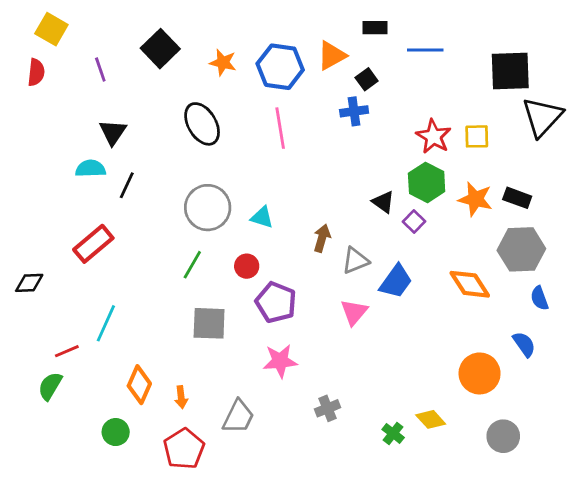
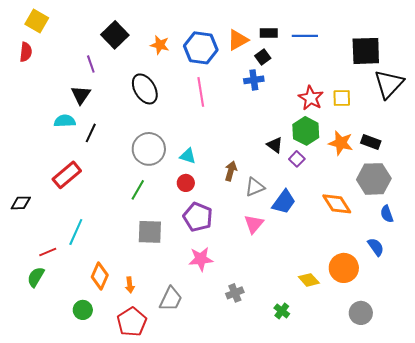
black rectangle: (375, 28) -> (269, 33), moved
purple line: (100, 70) -> (91, 64), moved
red circle: (247, 266) -> (186, 183), moved
yellow diamond: (431, 419) -> (309, 280), moved

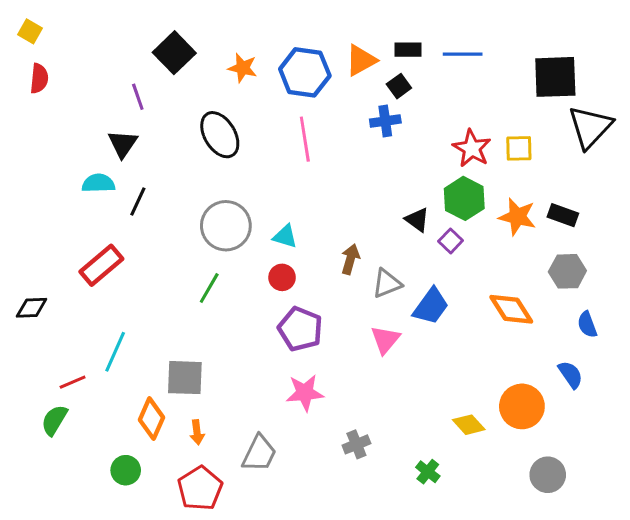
yellow square: (37, 21) -> (30, 31), moved, size x0.7
gray hexagon: (374, 179) -> (567, 271), size x0.7
gray square: (150, 232) -> (185, 378), moved

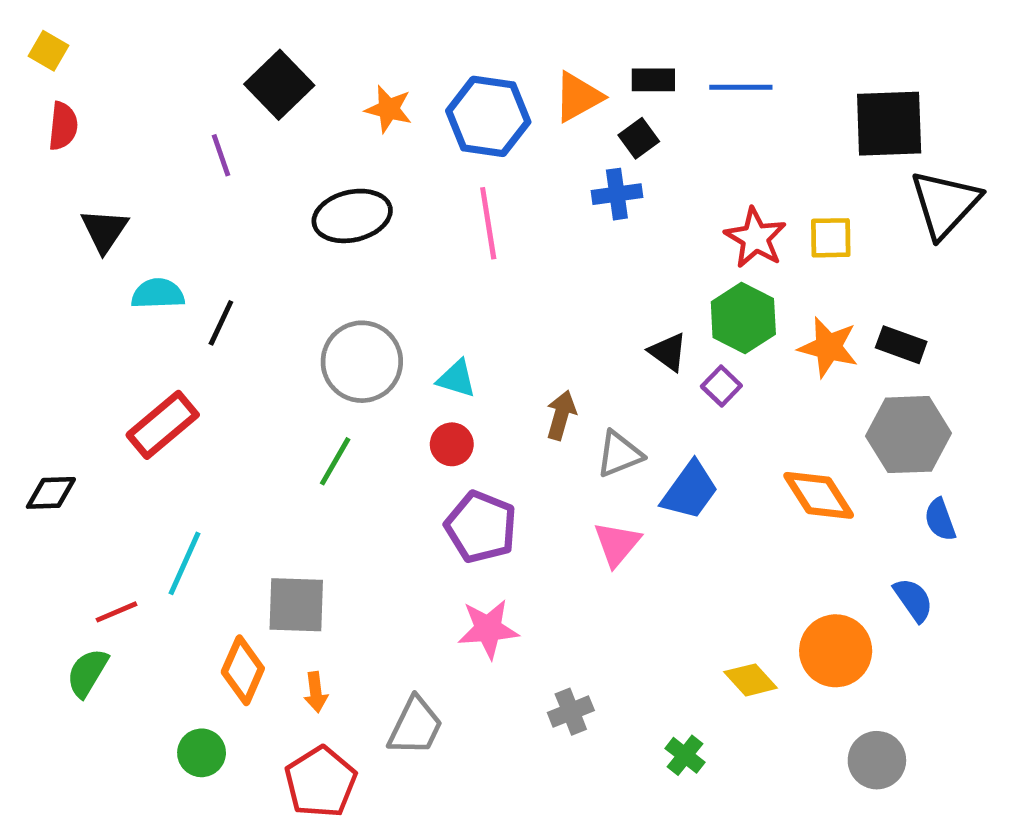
black ellipse: (220, 135) -> (352, 216), turned -72
black triangle: (123, 144) -> (104, 231), moved
gray hexagon: (567, 271) -> (908, 435), size x1.4

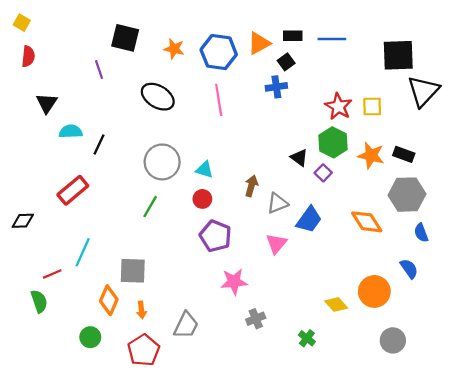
black square: (279, 85) -> (125, 38), turned -32
black ellipse: (352, 216) -> (158, 97), turned 44
pink star: (488, 629) -> (234, 282), moved
green semicircle: (87, 673) -> (39, 301), turned 130

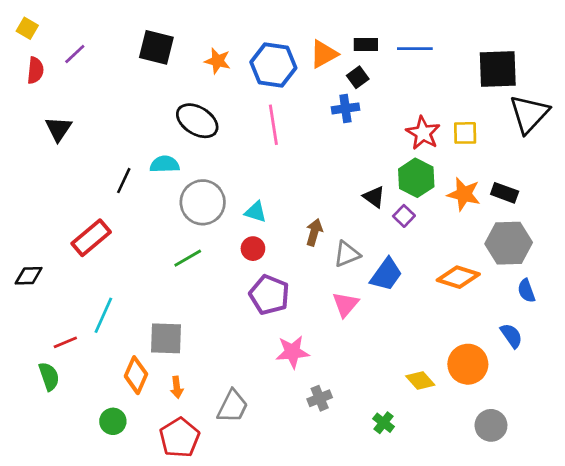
purple line: (99, 69) -> (75, 54), moved, turned 66
cyan semicircle: (71, 131) -> (165, 164), moved
green line: (150, 207) -> (188, 258), turned 30
orange diamond: (367, 222) -> (458, 277), turned -40

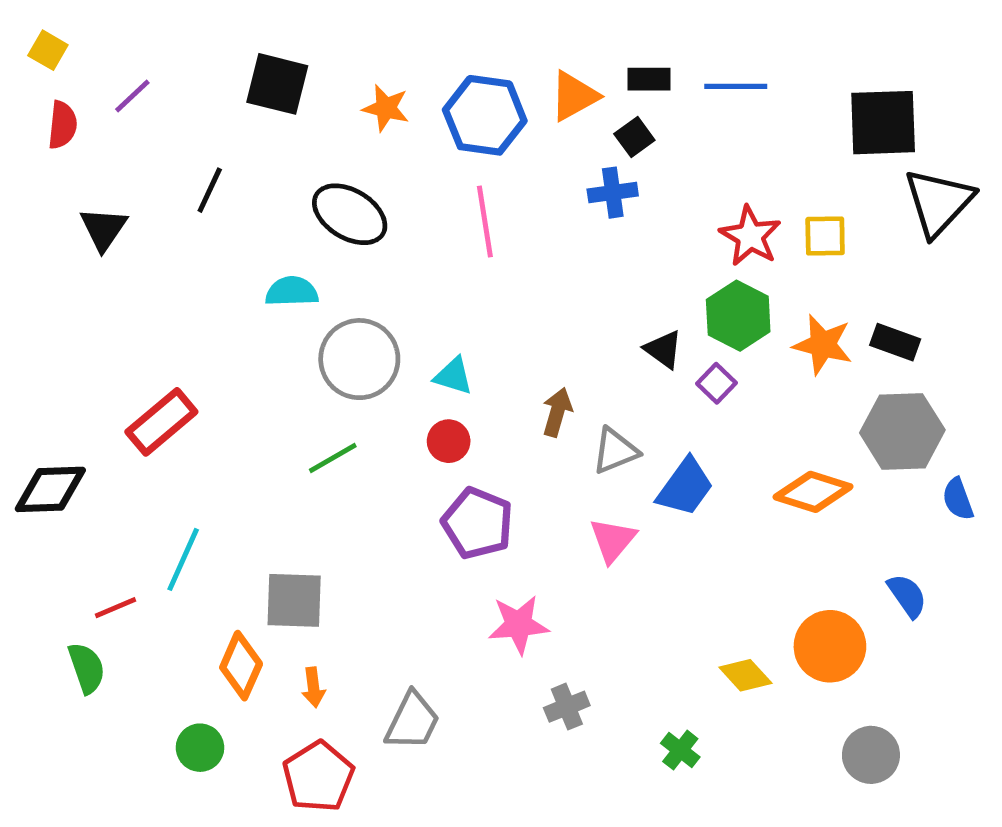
black line: (124, 181) -> (210, 190), moved
black diamond: (29, 276) -> (50, 489), size x1.4
blue semicircle: (526, 291) -> (958, 499), moved

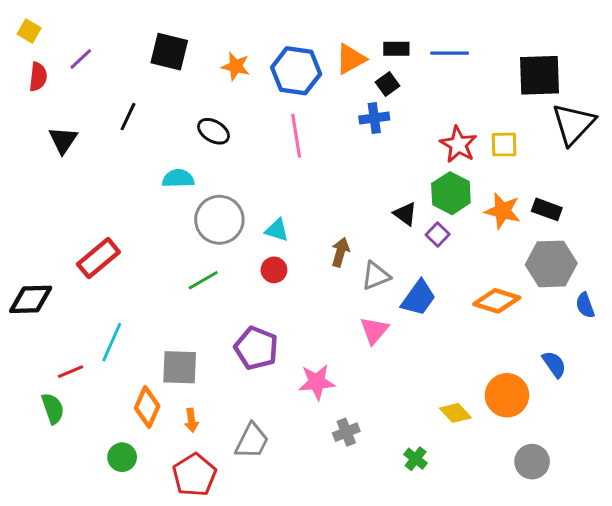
black ellipse: (350, 214) -> (214, 131), size x0.7
purple pentagon: (478, 523) -> (256, 348), moved

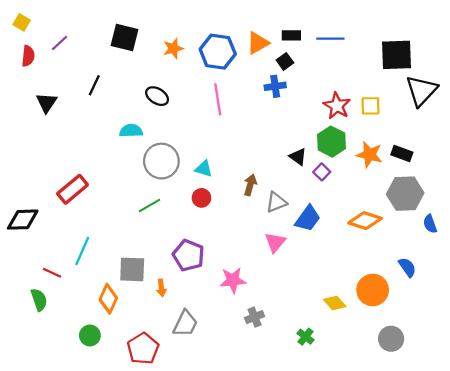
orange star: (236, 66) -> (173, 48), turned -30
red line: (70, 372) -> (52, 273), turned 48
orange arrow: (191, 420) -> (161, 288), moved

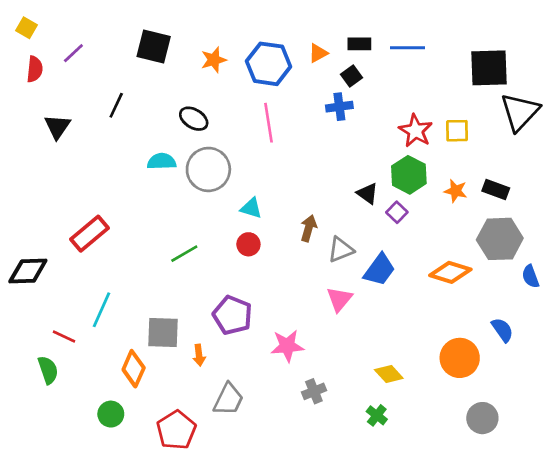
orange triangle: (258, 43) -> (318, 53), size x0.7
orange star: (369, 155) -> (456, 191), size x0.7
gray circle: (161, 161) -> (208, 169), moved
yellow diamond: (335, 303) -> (389, 374), moved

